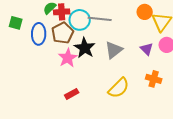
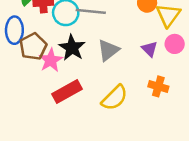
brown pentagon: (63, 33) -> (33, 46), moved
red rectangle: (72, 94) -> (67, 92), moved, size x1.6

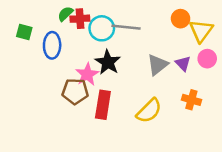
brown pentagon: (33, 46) -> (75, 91), moved, turned 30
gray triangle: (108, 50) -> (157, 65), moved
red rectangle: (67, 92) -> (103, 105), turned -52

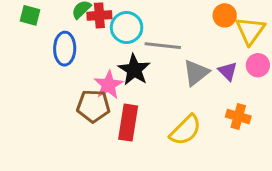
gray line: (126, 27) -> (163, 46), moved
green square: (24, 32) -> (30, 15), moved

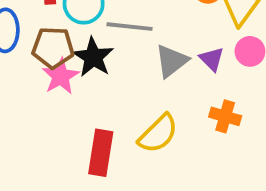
brown pentagon: (93, 106) -> (53, 48), moved
red rectangle: (128, 123) -> (101, 153), moved

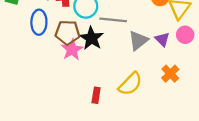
orange cross: (225, 116) -> (170, 74), turned 30
red rectangle: (101, 153) -> (96, 95), size x0.6

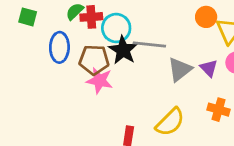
black star: (91, 38) -> (123, 50), moved
pink star: (72, 50) -> (100, 81), turned -30
orange cross: (170, 74) -> (219, 110), turned -30

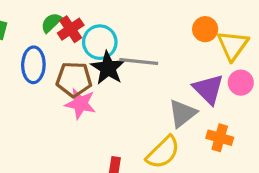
red cross: (91, 17) -> (71, 29), turned -30
purple triangle: (209, 68) -> (208, 89), size x1.5
gray triangle: (180, 69) -> (182, 113), moved

